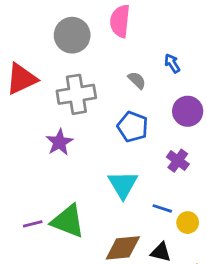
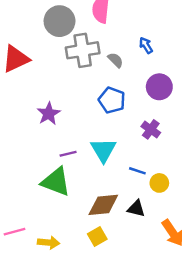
gray cross: (76, 94) -> (83, 50), moved
purple line: (33, 224) -> (68, 154), moved

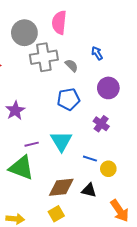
blue pentagon: (112, 100) -> (68, 99), turned -30

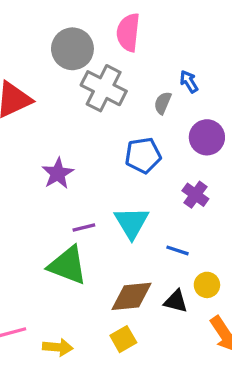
gray cross: (44, 57) -> (104, 88), turned 36
gray semicircle: (71, 65) -> (163, 103), moved, turned -112
yellow circle: (108, 169) -> (207, 285), moved

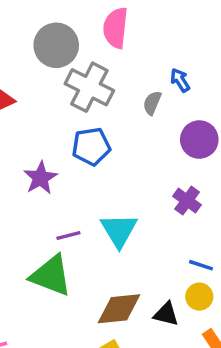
blue pentagon: (143, 155) -> (91, 147), moved
blue line: (177, 250) -> (201, 265), moved

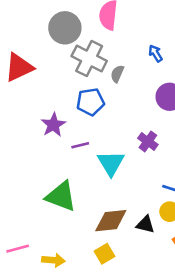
gray semicircle: (152, 103) -> (117, 74), moved
purple cross: (187, 201) -> (148, 141), moved
purple line: (68, 235) -> (80, 145), moved

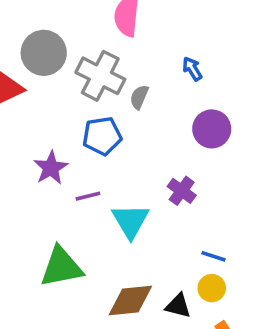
gray circle: (65, 28) -> (44, 53), moved
green triangle: (61, 196) -> (61, 267), turned -32

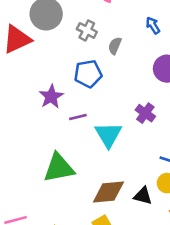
gray cross: (100, 76) -> (87, 30), size x0.6

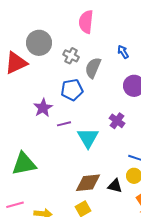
gray semicircle: (115, 46) -> (93, 68), size x1.5
green triangle: (59, 168) -> (24, 164), moved

